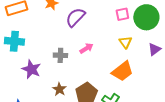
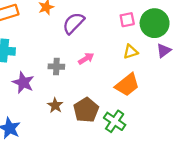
yellow triangle: (125, 42) -> (131, 52), turned 48
purple triangle: (154, 49) -> (164, 51), moved

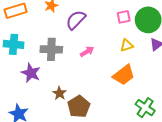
gray cross: (56, 67) -> (51, 49), moved, size x1.5
brown pentagon: (86, 110) -> (79, 107), moved
green cross: (115, 121) -> (145, 108), moved

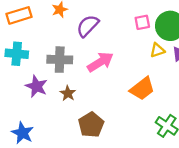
yellow triangle: (127, 45) -> (157, 50), moved
pink arrow: (87, 52) -> (100, 62), size x1.6
brown star: (59, 93) -> (68, 93), moved

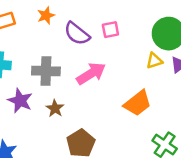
pink square: (142, 22) -> (110, 30), moved
purple semicircle: (88, 26) -> (77, 34), turned -95

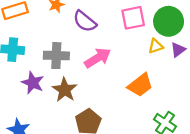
pink square: (110, 30) -> (133, 18), moved, size x1.5
brown star: (55, 108) -> (65, 90), size x1.5

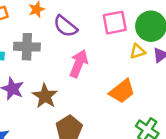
gray cross: (56, 56) -> (27, 47), moved
pink arrow: (98, 58) -> (79, 64), turned -36

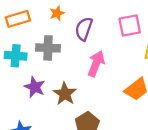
purple semicircle: (65, 26) -> (84, 29), turned 70

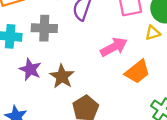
pink arrow: (96, 64) -> (114, 47), moved, turned 40

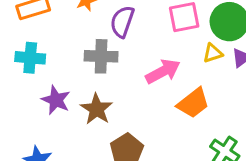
gray cross: (44, 28) -> (101, 56), moved

